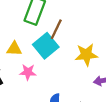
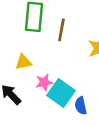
cyan square: (46, 46) -> (61, 93), moved

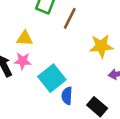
pink star: (44, 82) -> (23, 61), moved

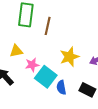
yellow star: (101, 46) -> (69, 57), moved
pink star: (23, 61) -> (32, 65), moved

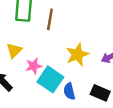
yellow triangle: (16, 51) -> (14, 50), turned -32

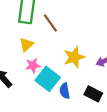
brown line: (50, 19) -> (50, 23), turned -48
yellow triangle: (14, 50) -> (26, 45), moved

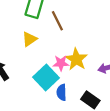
yellow star: (74, 57) -> (76, 59), turned -30
pink star: (33, 65) -> (61, 63), moved

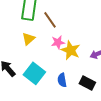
pink star: (61, 63) -> (58, 42), moved
cyan square: (46, 77) -> (34, 73), moved

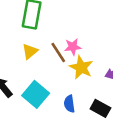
brown line: (50, 20) -> (58, 52), moved
pink star: (58, 42) -> (73, 47), moved

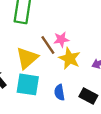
yellow triangle: (30, 51) -> (27, 58), moved, size x1.5
cyan square: (36, 94) -> (28, 84), turned -30

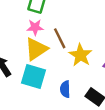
pink star: (61, 39) -> (35, 27), moved

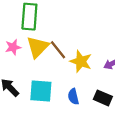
pink star: (35, 27) -> (13, 47), moved
yellow triangle: (36, 49) -> (38, 47), moved

